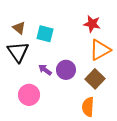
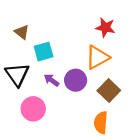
cyan square: (45, 34) -> (44, 52), moved, turned -30
orange triangle: (100, 50) -> (97, 57), moved
black triangle: (18, 52) -> (17, 74), moved

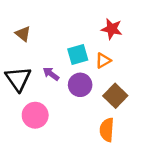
cyan square: (44, 52) -> (78, 54), moved
orange triangle: (97, 57) -> (103, 61), size x0.6
purple arrow: (52, 80) -> (51, 74), moved

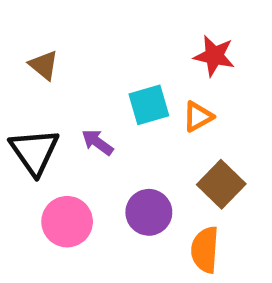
purple circle: (80, 85) -> (149, 212), moved

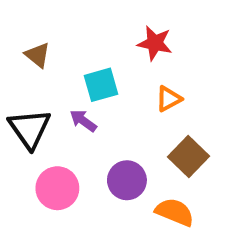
red star: (214, 56) -> (155, 43), moved
cyan square: (149, 105) -> (101, 85), moved
orange semicircle: (205, 250) -> (175, 212), turned 108

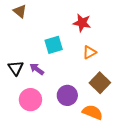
brown triangle: (38, 55) -> (20, 11), moved
purple arrow: (83, 121) -> (37, 69), moved
black triangle: (30, 129) -> (16, 68), size x0.7

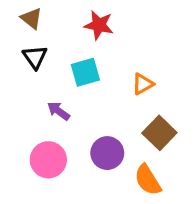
red star: (82, 23) -> (99, 25), moved
black triangle: (16, 68) -> (35, 57), moved
orange semicircle: (93, 112) -> (148, 180), turned -144

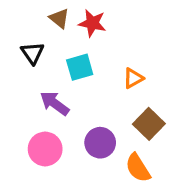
brown triangle: (31, 18) -> (59, 18), moved
purple arrow: (58, 111) -> (55, 103), size x1.4

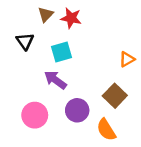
brown triangle: (59, 18) -> (46, 14), turned 35
orange triangle: (133, 78) -> (127, 59), moved
purple arrow: (55, 103) -> (55, 80), moved

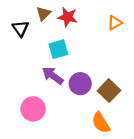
black triangle: (25, 41) -> (20, 29), moved
orange triangle: (127, 59) -> (115, 23), moved
purple circle: (77, 110) -> (80, 84), moved

